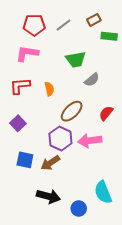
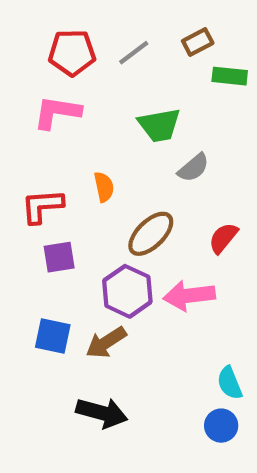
red L-shape: (20, 86) -> (42, 206), moved
purple square: (18, 123) -> (59, 257), moved, turned 35
cyan semicircle: (103, 192) -> (230, 383), moved, size x0.7
blue circle: (79, 208) -> (221, 426), moved

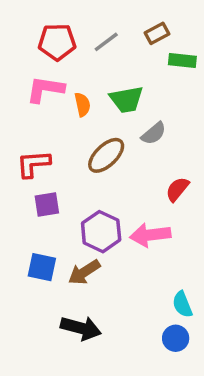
orange semicircle: (104, 187) -> (82, 105), moved
brown ellipse: (151, 234) -> (106, 155), moved

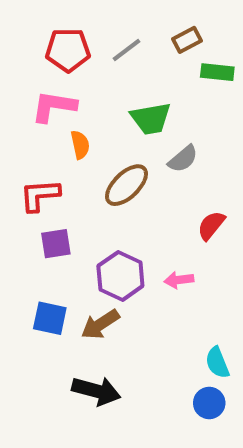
orange semicircle: (82, 105) -> (80, 145), moved
pink arrow: (150, 235) -> (179, 280), size x0.6

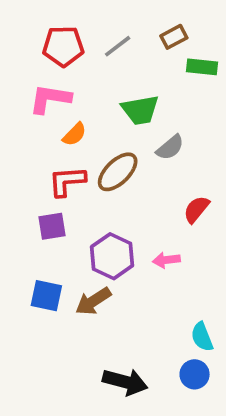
orange semicircle: (80, 145) -> (75, 134), turned 56
red L-shape: (40, 195) -> (67, 181), moved
black arrow: (96, 391) -> (125, 382), moved

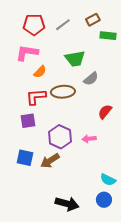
brown ellipse: (118, 172) -> (63, 92), turned 40
cyan semicircle: (202, 337) -> (108, 180), turned -42

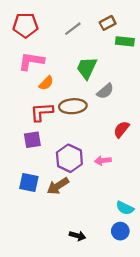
red pentagon: (34, 25) -> (25, 25), moved
green trapezoid: (75, 59) -> (87, 68), turned 125
black arrow: (67, 204) -> (77, 236), size x0.6

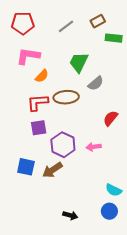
purple square: (32, 140) -> (39, 128), moved

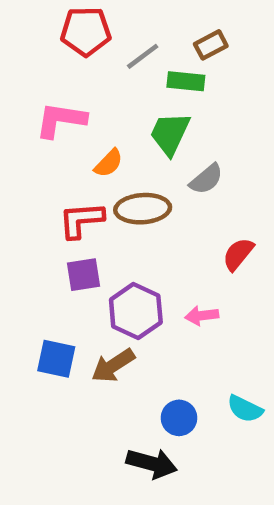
red pentagon: (23, 23) -> (86, 31), moved
green rectangle: (114, 38) -> (186, 81), moved
orange semicircle: (42, 76) -> (109, 163), moved
blue circle: (109, 211) -> (179, 418), moved
black arrow: (70, 215) -> (152, 463), size x1.5

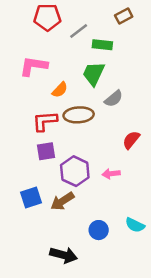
brown rectangle: (211, 45) -> (124, 16), moved
blue square: (56, 359) -> (31, 197), turned -30
black arrow: (152, 463) -> (64, 255), moved

